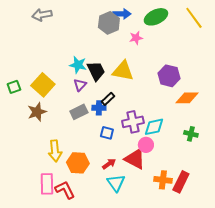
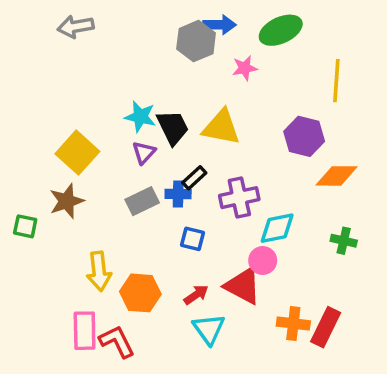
yellow line: (194, 18) -> (336, 81), moved, turned 40
green square: (14, 87) -> (25, 226), moved, turned 32
purple cross: (133, 122) -> (239, 198), moved

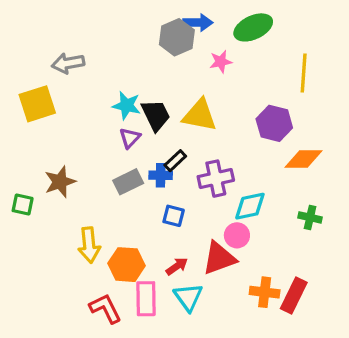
gray arrow: (76, 27) -> (68, 63), moved
yellow square: (77, 153) -> (37, 104), moved, turned 30
red triangle: (243, 286) -> (219, 258), turned -48
pink rectangle: (85, 331) -> (146, 299), moved

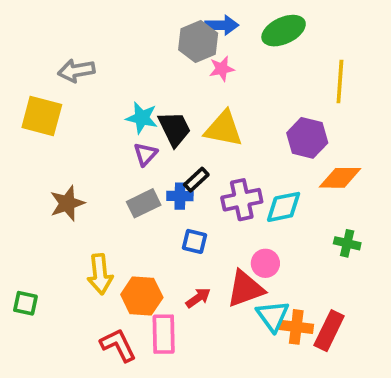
pink star: (221, 62) -> (222, 69), moved
yellow square: (37, 104) -> (42, 116), turned 33
green square: (23, 205) -> (25, 303), moved
cyan diamond: (250, 206) -> (284, 207), moved
cyan triangle: (188, 297) -> (273, 316), moved

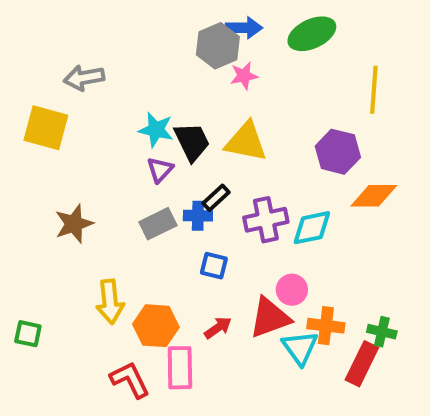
green cross: (347, 243) -> (382, 332), moved
orange cross: (296, 327) -> (326, 326), moved

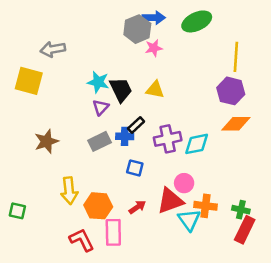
yellow triangle: (246, 142) -> (155, 90), size x0.7
purple hexagon: (338, 152) -> (231, 91), moved
red rectangle: (362, 364) -> (245, 230), moved

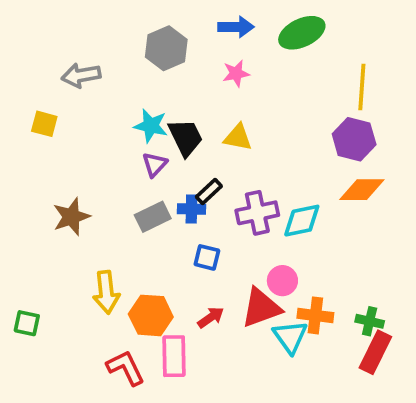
gray hexagon: (137, 29) -> (166, 48), moved
yellow square: (29, 81) -> (44, 124), size x0.6

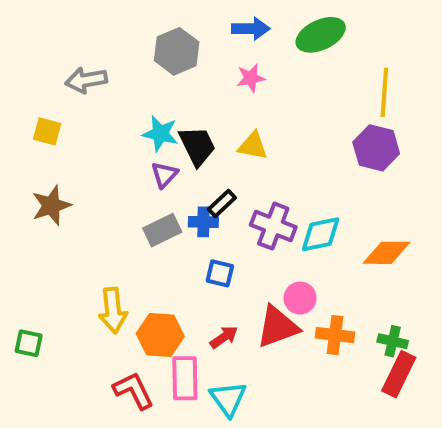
orange diamond: (362, 190) -> (386, 253), moved
purple cross: (257, 213) -> (273, 226), turned 33
brown star: (71, 217) -> (51, 205), moved
cyan triangle: (290, 337) -> (228, 399), moved

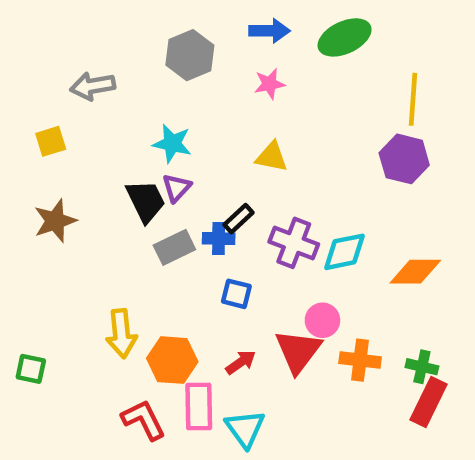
yellow square: (47, 131) -> (51, 141), turned -32
black trapezoid: (197, 146) -> (146, 201), moved
red triangle: (277, 327) -> (298, 351), turned -33

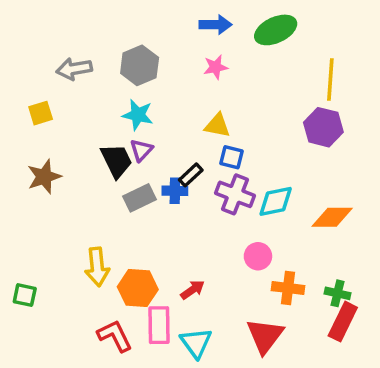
gray hexagon: (190, 55) -> (140, 65), moved
blue square: (236, 294) -> (231, 157), moved
red triangle: (298, 351) -> (265, 336), moved

